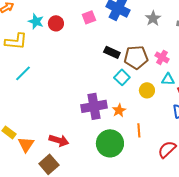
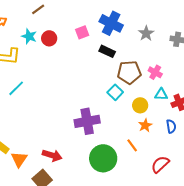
black rectangle: (112, 52) -> (107, 51), moved
orange star: (119, 110) -> (145, 125), moved
orange line: (139, 130) -> (132, 145), turned -32

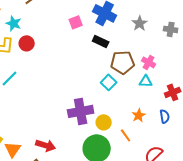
cyan star: (29, 36) -> (14, 23), moved
red circle: (49, 38) -> (27, 43), moved
cyan triangle: (161, 94) -> (146, 81), moved
yellow circle: (140, 105) -> (104, 122), moved

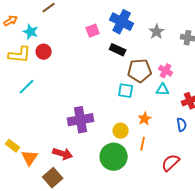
cyan square: (109, 82) -> (126, 91), turned -35
purple cross: (81, 111) -> (81, 120), moved
orange star: (139, 115) -> (145, 119), moved
orange line: (126, 135) -> (143, 144), turned 48

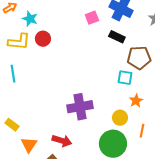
cyan line: (27, 87) -> (13, 74), moved, turned -54
orange star: (145, 119) -> (136, 101), moved
yellow rectangle: (13, 146) -> (12, 125), moved

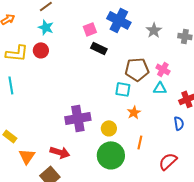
cyan star: (30, 19) -> (46, 27), moved
black rectangle: (117, 37) -> (99, 48), moved
yellow circle: (120, 118) -> (109, 128), moved

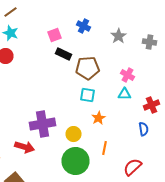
blue cross: (119, 20) -> (84, 26), size x0.6
brown pentagon: (137, 69) -> (88, 68), moved
red arrow: (60, 152) -> (24, 147), moved

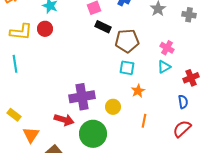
cyan triangle: (124, 94) -> (164, 67), turned -32
green circle: (76, 161) -> (93, 134), moved
red semicircle: (132, 167) -> (182, 129), moved

